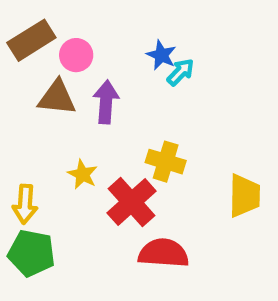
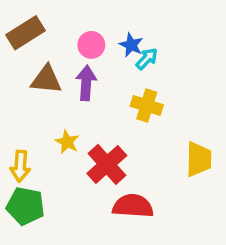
pink circle: (76, 55) -> (91, 45), moved
yellow cross: (166, 162) -> (147, 106), moved

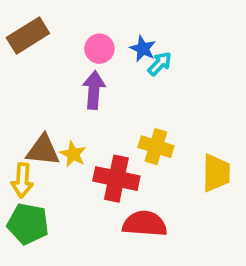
brown triangle: (46, 80) -> (43, 150), moved
yellow cross: (147, 106) -> (156, 147), moved
red cross: (107, 164) -> (116, 179), turned -36

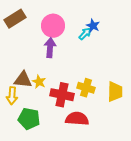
pink circle: (99, 49) -> (53, 26), size x1.5
blue star: (143, 49) -> (93, 26), moved
yellow cross: (156, 147) -> (86, 88), moved
green pentagon: (28, 224) -> (29, 119), moved

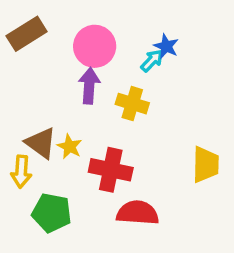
brown triangle: (23, 80) -> (41, 143), turned 30
yellow cross: (86, 88) -> (132, 104), moved

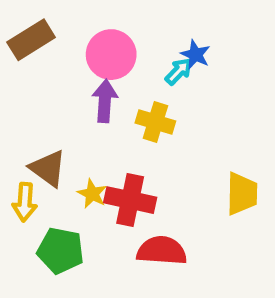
yellow star: (70, 147) -> (92, 194), moved

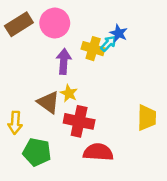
pink circle: (111, 55) -> (55, 23), moved
yellow cross: (155, 122) -> (93, 49), moved
brown triangle: (48, 168) -> (48, 102), moved
yellow star: (92, 194) -> (69, 93), moved

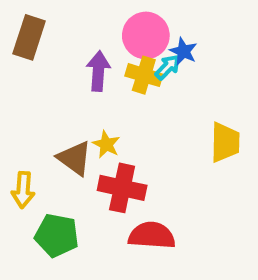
pink circle: (55, 23) -> (146, 35), moved
brown rectangle: (19, 24) -> (29, 37), turned -40
purple arrow: (64, 61) -> (98, 71), moved
yellow trapezoid: (147, 118) -> (225, 142), moved

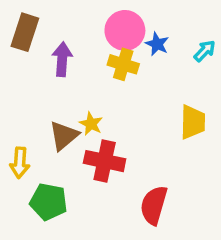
cyan arrow: (168, 67) -> (205, 51), moved
purple arrow: (98, 71) -> (62, 59), moved
brown triangle: (75, 158) -> (64, 136), turned 44
red semicircle: (152, 235) -> (154, 205), moved, turned -78

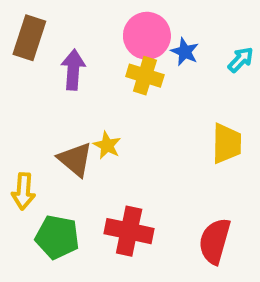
brown triangle: (64, 136) -> (75, 159), turned -40
red cross: (105, 161) -> (129, 231), moved
red semicircle: (154, 205) -> (215, 241), moved

